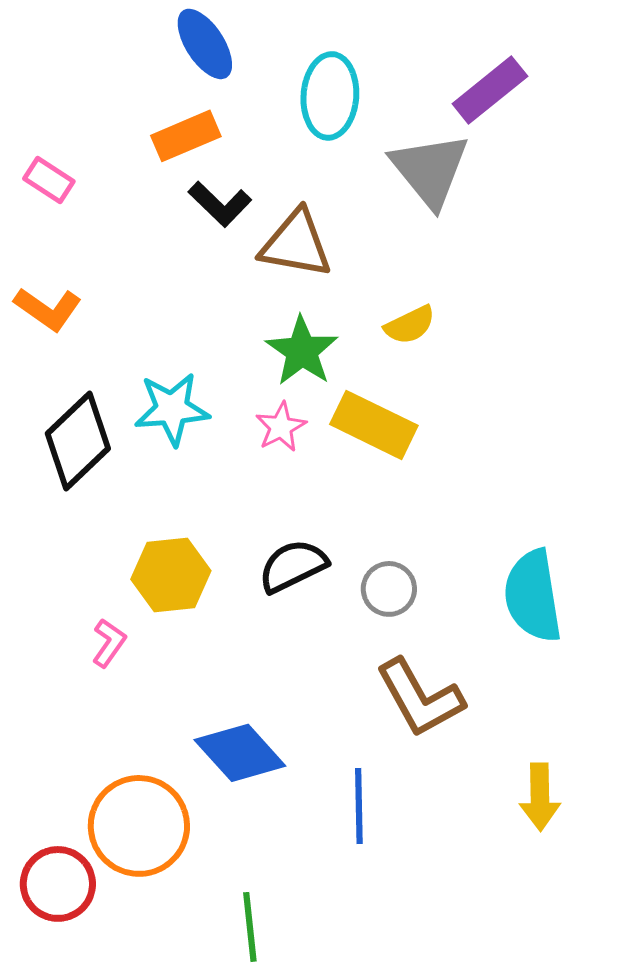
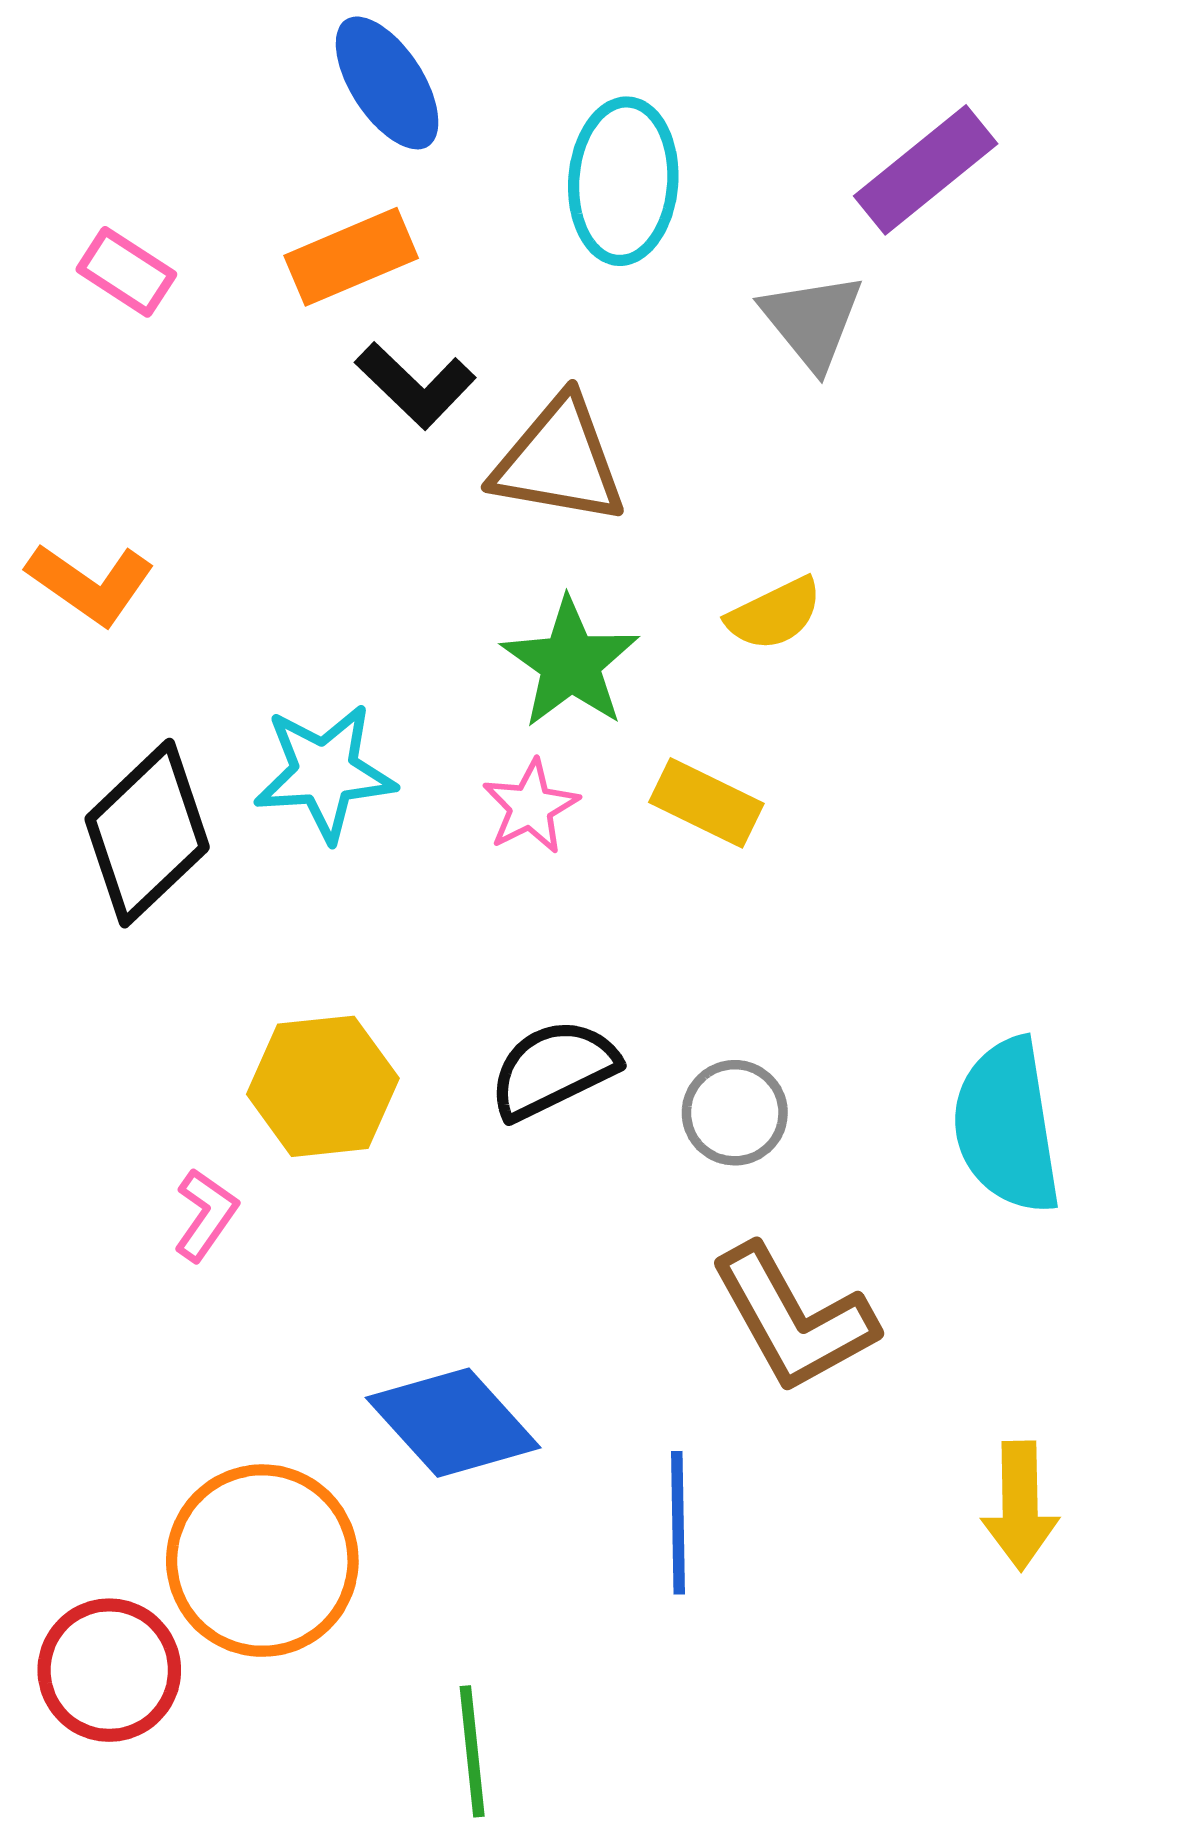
gray triangle: (430, 170) -> (812, 321), size x0.7
pink rectangle: (49, 180) -> (126, 272), moved
yellow rectangle: (374, 425) -> (706, 803), size x0.7

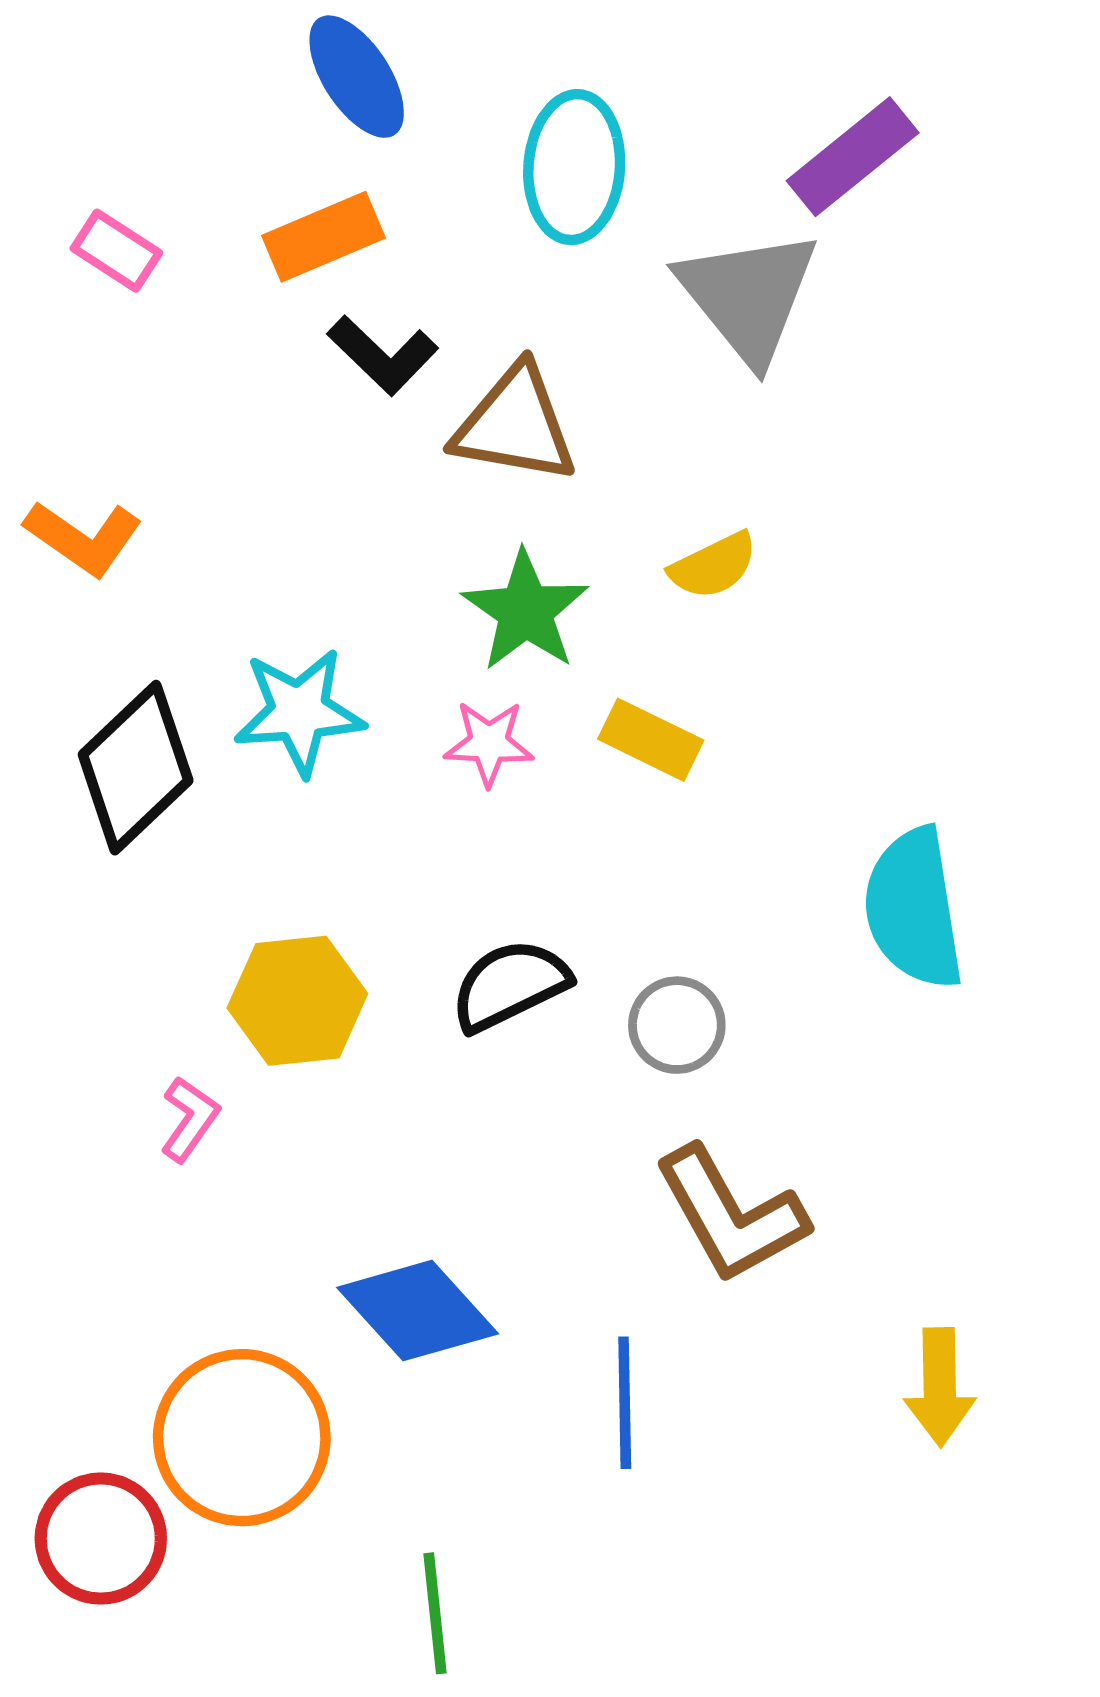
gray triangle: (812, 321) -> (748, 296), size x1.5
pink star: (531, 807) -> (489, 743), turned 30
cyan semicircle: (1007, 1126) -> (914, 908), moved

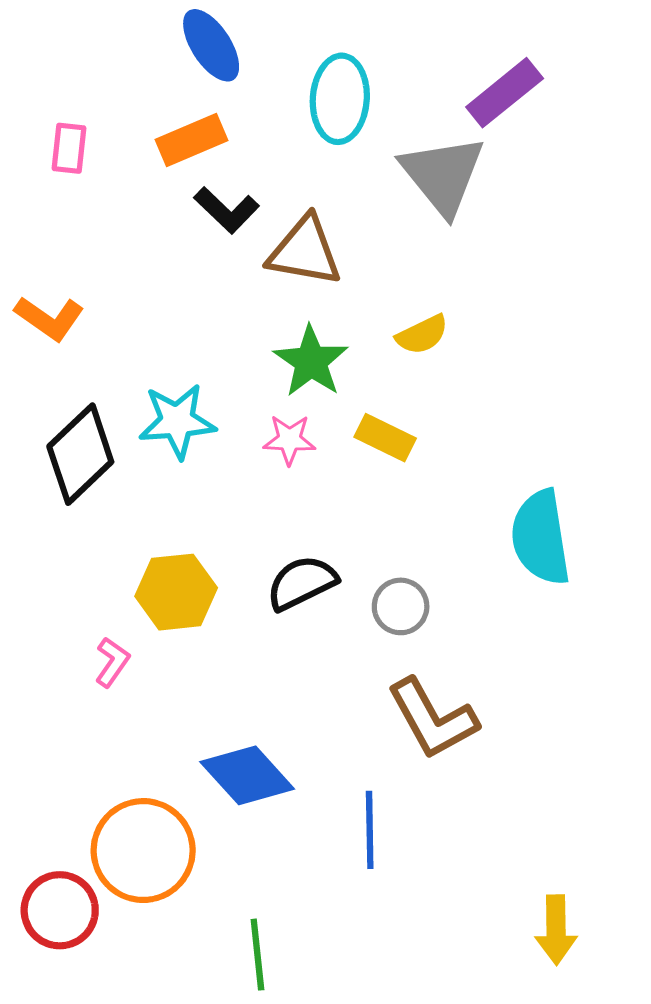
pink rectangle: (116, 251) -> (69, 148), turned 63
yellow arrow: (940, 1387) -> (556, 930), moved

